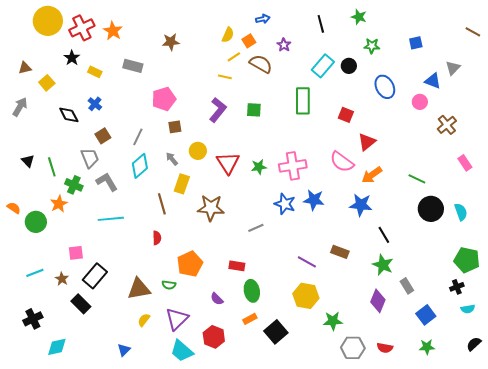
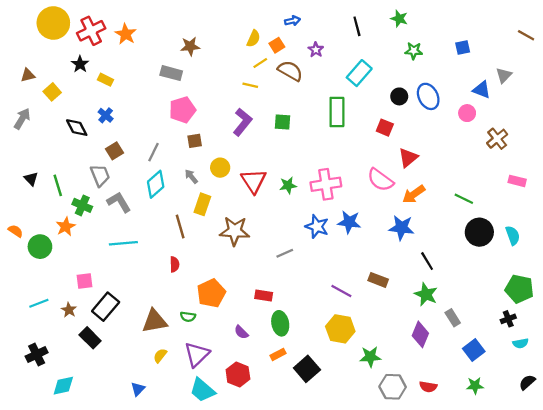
gray rectangle: (133, 66) -> (171, 73), moved
black circle: (349, 66) -> (399, 96), moved
pink rectangle: (465, 163) -> (517, 181), turned -42

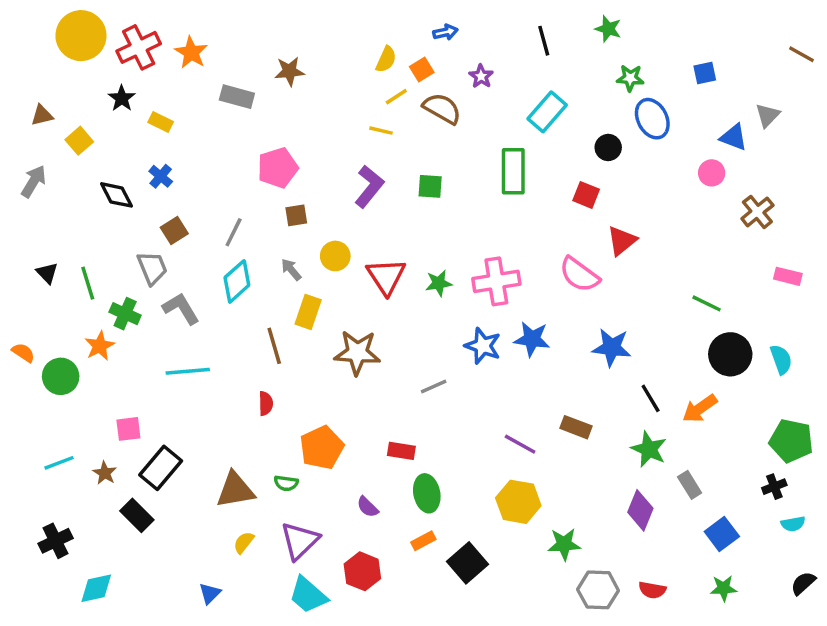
gray rectangle: (171, 73) -> (237, 97), moved
blue ellipse: (428, 96) -> (652, 119), moved
orange arrow: (414, 194) -> (700, 409), moved

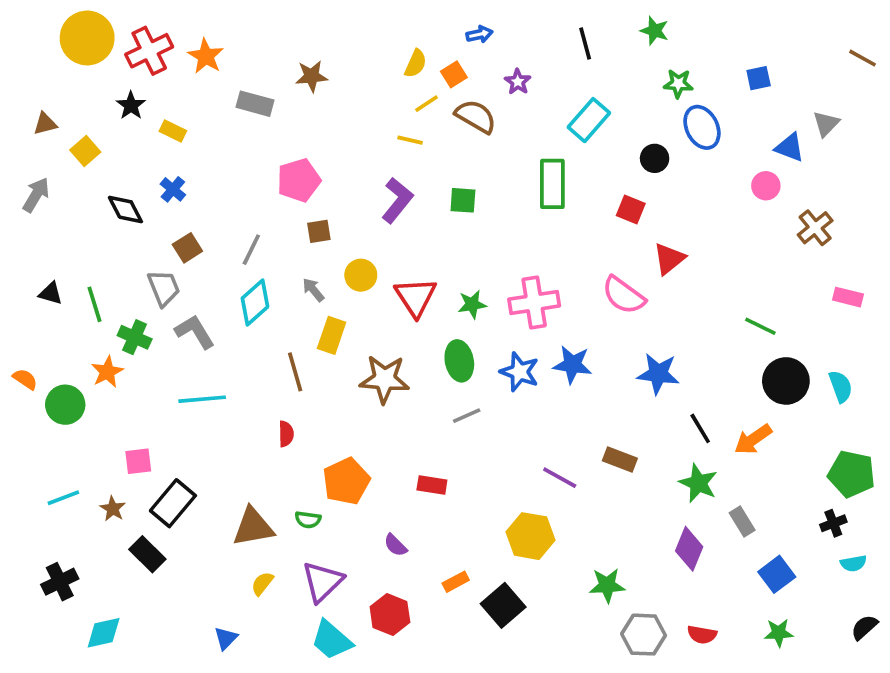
black triangle: (47, 273) -> (51, 293), turned -30
green ellipse: (427, 493) -> (459, 361), moved
yellow hexagon: (518, 502) -> (530, 536), moved

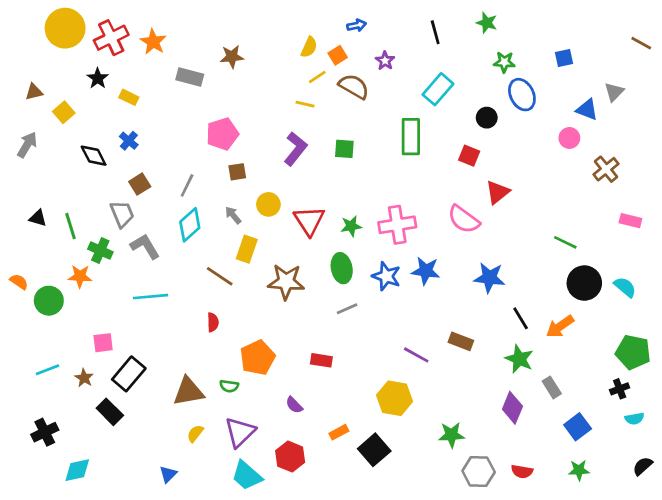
orange star: (107, 372) -> (80, 276), turned 30
brown line: (295, 372) -> (220, 276), turned -40
cyan semicircle: (841, 386) -> (625, 287), turned -30

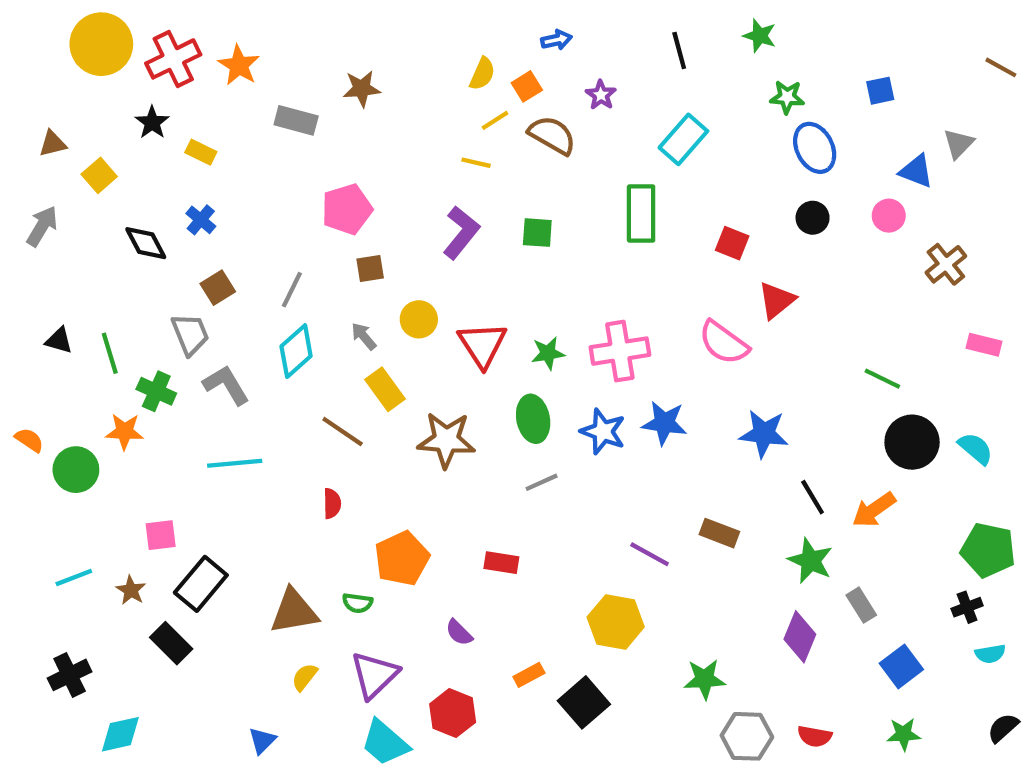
black circle: (487, 118) -> (813, 218), moved
yellow rectangle: (247, 249) -> (385, 389), turned -55

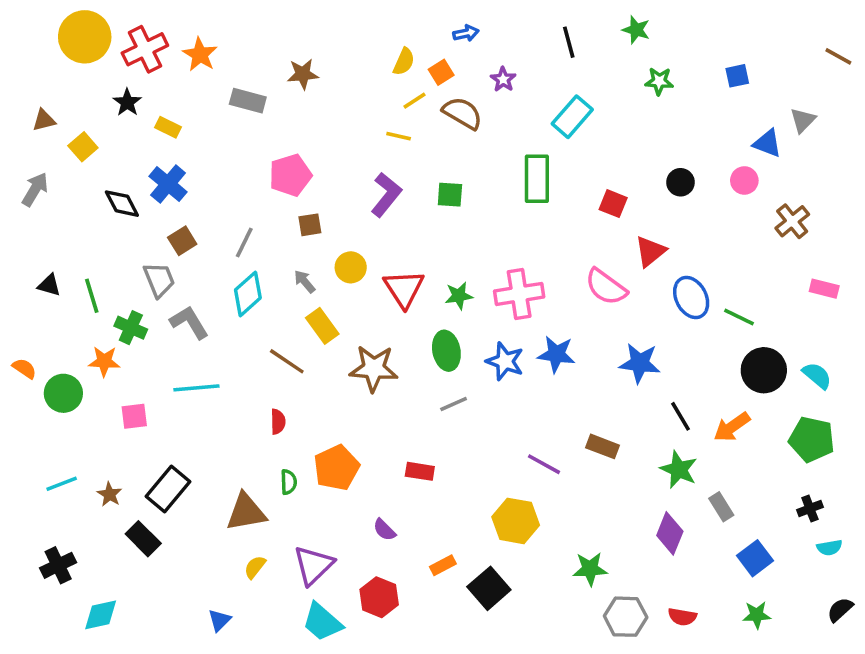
blue ellipse: (815, 148) -> (691, 298), moved
blue cross: (201, 220) -> (168, 184), size x1.5
pink square: (161, 535) -> (134, 416), moved
green pentagon: (988, 550) -> (812, 439), moved
green semicircle: (357, 603) -> (289, 482), moved, turned -100

